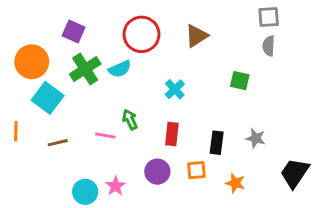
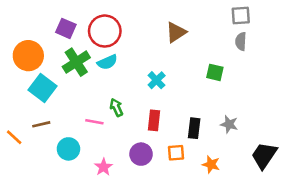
red circle: (141, 34) -> (105, 31), moved
orange line: (16, 131) -> (14, 137), moved, turned -48
brown line: (58, 143) -> (41, 124), moved
cyan circle: (85, 192) -> (68, 149), moved

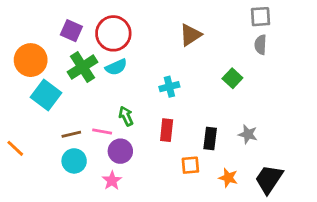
green square: (215, 72) -> (232, 78), turned 30
cyan cross: (157, 80) -> (169, 87), turned 30
brown line: (41, 124) -> (71, 134), moved
purple circle: (141, 154) -> (120, 151), moved
black trapezoid: (264, 155) -> (269, 179), moved

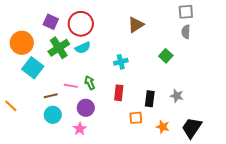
pink line: (102, 132) -> (71, 86), moved

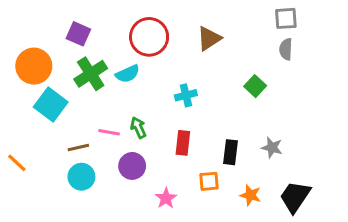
red circle: (81, 24) -> (149, 37), moved
pink star: (80, 129) -> (166, 198), moved

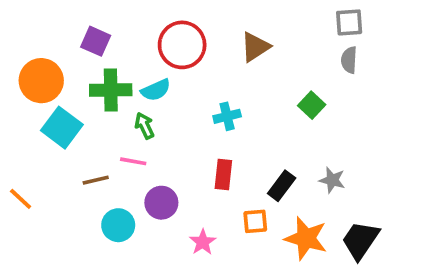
green cross: (91, 74) -> (111, 90), turned 32
green arrow: (138, 128) -> (144, 126), moved
black rectangle: (231, 152) -> (282, 186), turned 30
cyan circle: (81, 177) -> (118, 225), moved
orange star: (250, 195) -> (306, 238), size x1.6

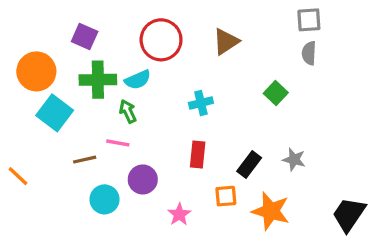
black trapezoid: (360, 240) -> (349, 214), moved

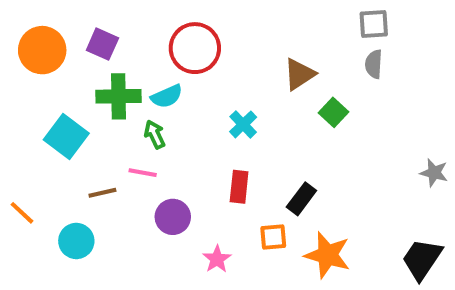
brown triangle: (226, 41) -> (299, 74), moved
orange circle: (36, 71) -> (42, 50), moved
cyan cross: (201, 103) -> (243, 124), turned -30
gray star: (294, 160) -> (434, 173), moved
cyan circle: (105, 199) -> (76, 241), moved

